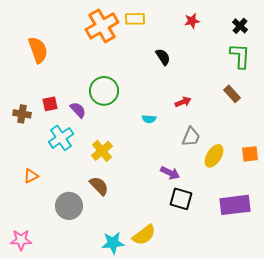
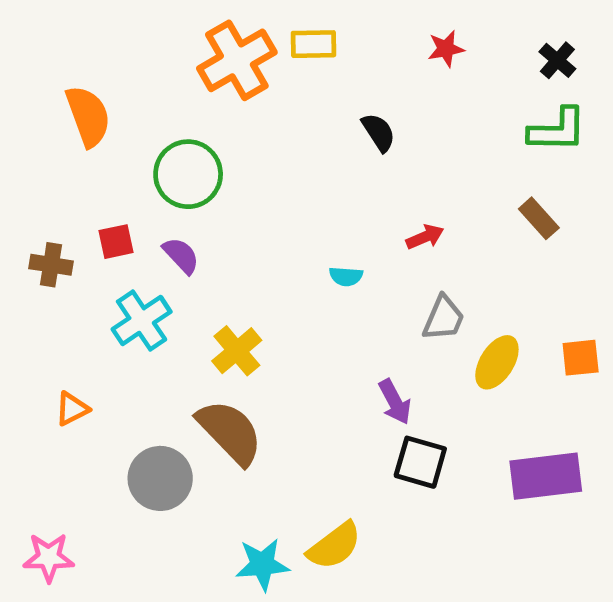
green L-shape: (240, 56) -> (557, 130), turned 88
green circle: (104, 91) -> (188, 174), moved
purple arrow: (170, 173) -> (395, 402), turned 36
brown semicircle: (99, 186) -> (230, 432), size x1.5

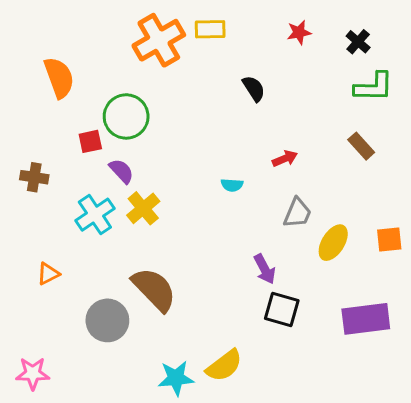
black cross: (557, 60) -> (358, 42), moved
red square: (116, 242) -> (90, 141), moved
yellow cross: (237, 351) -> (143, 208), moved

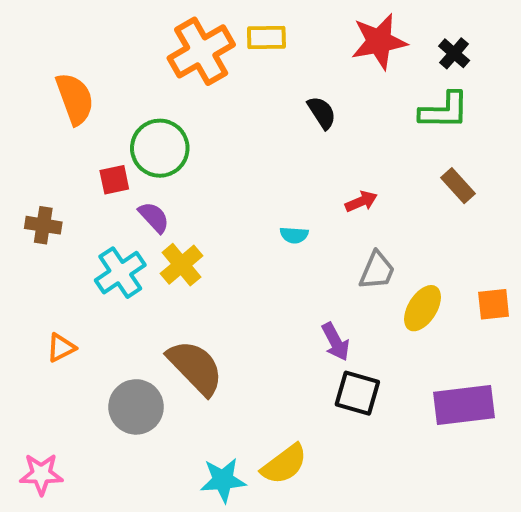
red star: (299, 32) -> (379, 41), size x1.8
green L-shape: (374, 87) -> (444, 111), moved

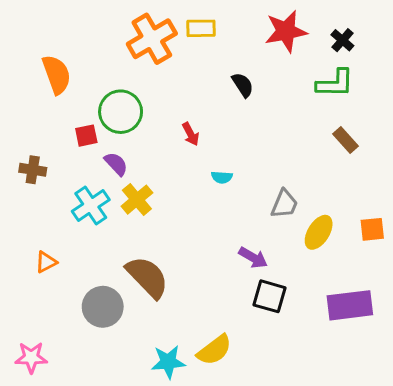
red arrow: (361, 201) -> (191, 134), moved, turned 85
purple arrow: (336, 342) -> (253, 258), turned -32

